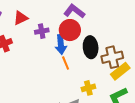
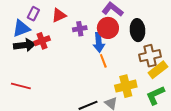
black ellipse: (91, 47) -> (138, 30), moved
yellow cross: (88, 88) -> (126, 86), size x1.5

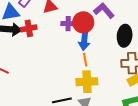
red circle: (108, 28) -> (83, 22), moved
yellow cross: (126, 86) -> (87, 82), moved

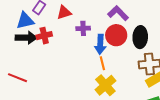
red circle: (83, 22) -> (116, 35), moved
yellow cross: (87, 82) -> (105, 85), turned -35

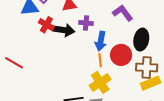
red circle: (116, 35) -> (121, 55), moved
red cross: (44, 36) -> (46, 25), turned 35
black arrow: (26, 38) -> (64, 30), moved

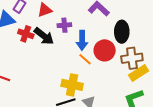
black arrow: (64, 30) -> (44, 36), turned 40
orange line: (100, 60) -> (85, 59), turned -32
yellow cross: (100, 82) -> (72, 85), moved, turned -35

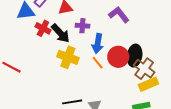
black ellipse: (122, 32) -> (135, 56), moved
brown cross: (132, 58) -> (144, 69), turned 35
yellow cross: (72, 85) -> (68, 57), moved

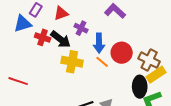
purple cross: (82, 26) -> (81, 28), turned 32
black ellipse: (135, 56) -> (140, 87), moved

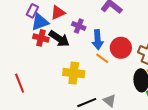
blue triangle: (23, 24) -> (40, 22), moved
yellow cross: (72, 62) -> (74, 73), moved
red line: (18, 81) -> (20, 83), turned 54

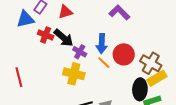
blue triangle: (40, 22) -> (25, 19), moved
purple cross: (79, 26) -> (80, 52), moved

